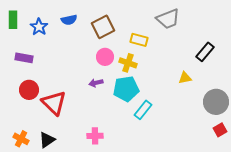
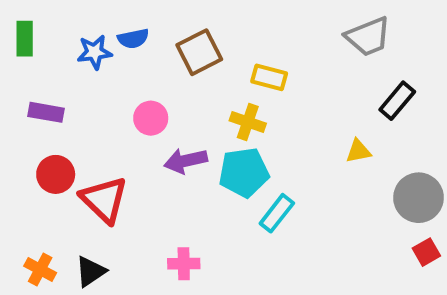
gray trapezoid: (168, 19) -> (368, 37), moved
blue star: (39, 27) -> (94, 52), moved, turned 30
pink circle: (105, 57) -> (151, 118), moved
purple arrow: (96, 83) -> (186, 161), size x1.5

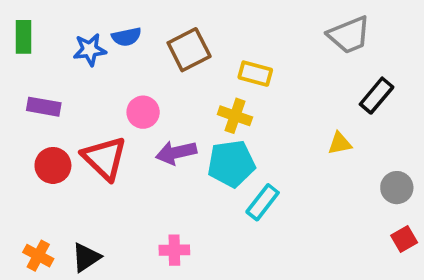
gray circle: (419, 198) -> (397, 188), size x0.7
red triangle: (104, 200) -> (104, 158), moved

